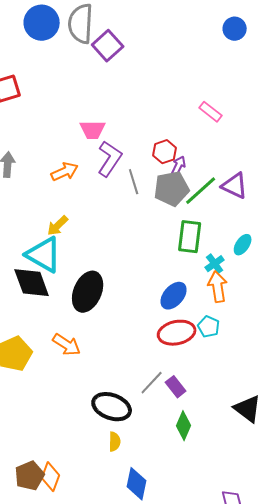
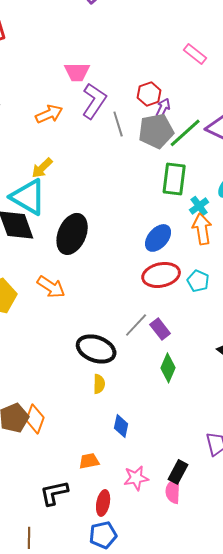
cyan pentagon: (209, 327) -> (198, 281), moved
blue diamond: (137, 484) -> (121, 426), size x0.7

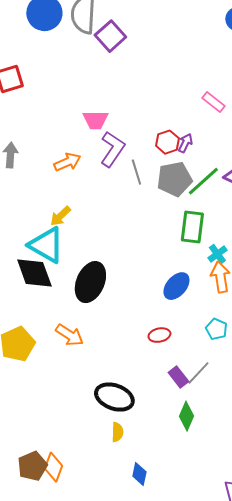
purple arrow: (163, 108) -> (185, 143), moved
red ellipse: (161, 275) -> (159, 335), moved, size x0.6
gray line: (136, 325) -> (198, 373), moved

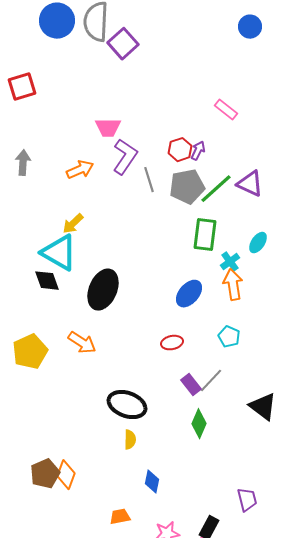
black diamond: (34, 273) -> (47, 281), size x0.7

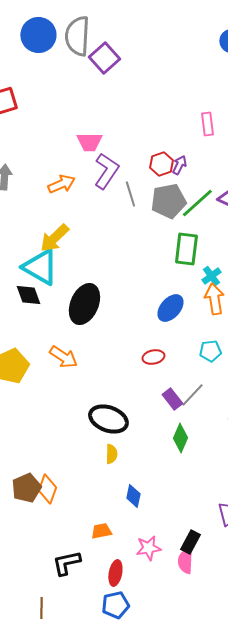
pink rectangle: (226, 110) -> (207, 124), turned 45
yellow arrow: (73, 224) -> (54, 238), size x1.4
cyan pentagon: (229, 337) -> (210, 351), turned -30

